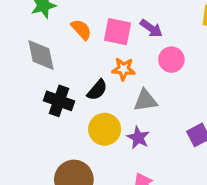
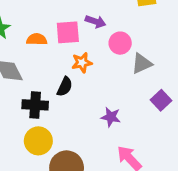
orange semicircle: (81, 29) -> (37, 39), turned -30
gray triangle: (145, 100) -> (142, 63), moved
yellow circle: (105, 129) -> (38, 141), moved

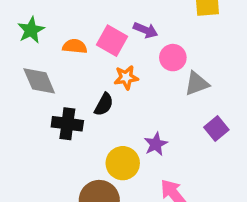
pink square: (68, 32) -> (112, 41), turned 30
purple star: (111, 117) -> (156, 144), turned 30
yellow circle: (38, 141) -> (123, 163), moved

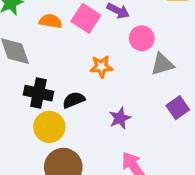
orange star: (126, 77) -> (101, 67), moved
black semicircle: (104, 104) -> (74, 100), moved, turned -145
yellow circle: (123, 163) -> (49, 127), moved

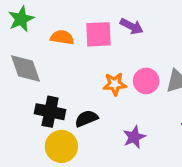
pink square: (86, 18) -> (99, 34), turned -36
pink circle: (142, 38) -> (146, 81), moved

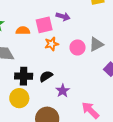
orange star: (115, 84) -> (52, 44), moved
purple star: (134, 137) -> (63, 91), moved
yellow circle: (61, 146) -> (19, 98), moved

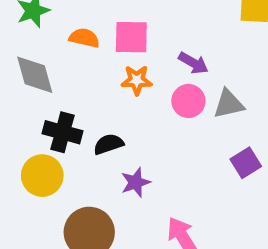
purple arrow: (63, 17) -> (193, 63), moved

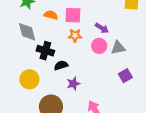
black cross: (62, 132) -> (45, 51), moved

